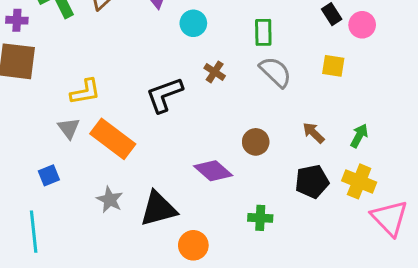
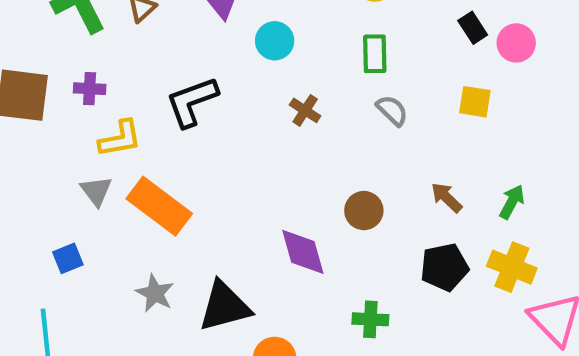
purple cross: (17, 20) -> (90, 89), moved
gray semicircle: (275, 72) -> (392, 110), size x0.7
black L-shape: (164, 95) -> (192, 102), moved
purple diamond: (213, 171) -> (303, 252), turned 33

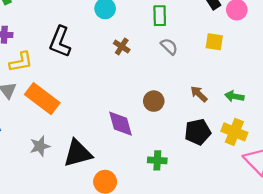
black L-shape: (192, 102) -> (60, 42), turned -48
green arrow: (512, 202) -> (234, 96), turned -108
gray star: (155, 293) -> (40, 146), turned 30

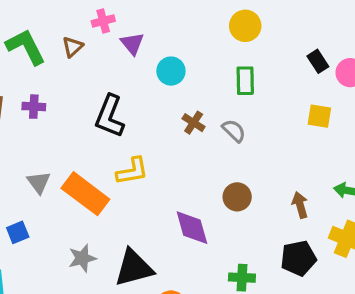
gray semicircle: (169, 47) -> (234, 131), moved
yellow L-shape: (21, 62) -> (132, 171), moved
brown arrow: (199, 94) -> (300, 205), moved, turned 30
black pentagon: (198, 132) -> (298, 258), moved

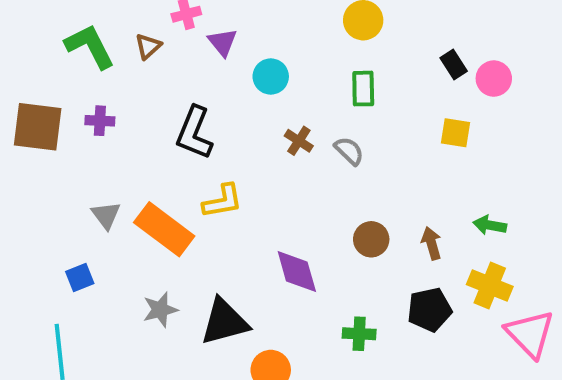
brown circle: (237, 197) -> (371, 239), moved

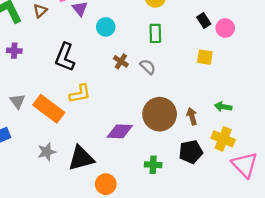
brown circle: (371, 239) -> (160, 114), size x1.8
purple diamond: (297, 271) -> (120, 131), turned -72

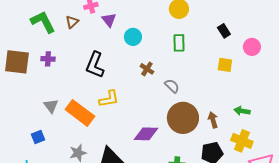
pink circle: (225, 28) -> (252, 47), moved
gray semicircle: (148, 67) -> (172, 86), moved

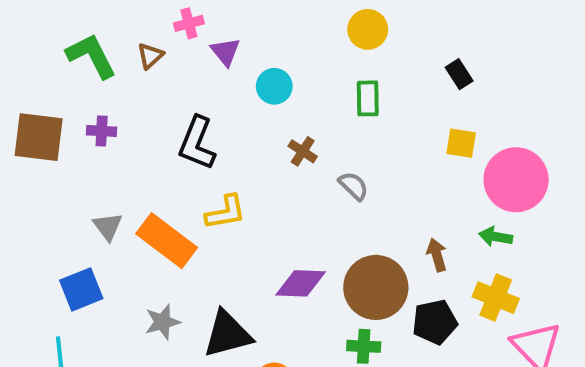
pink circle: (252, 47) -> (516, 180), moved, size x1.8
brown circle: (183, 118) -> (376, 287), moved
blue square: (38, 137) -> (81, 289), size x1.5

